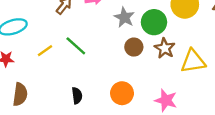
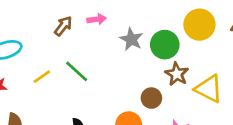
brown circle: (134, 47) -> (151, 98), moved
yellow triangle: (193, 61) -> (209, 89), turned 36

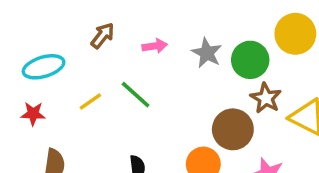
pink arrow: (97, 19) -> (155, 46), moved
brown arrow: (63, 26) -> (103, 36), moved
brown circle: (151, 98) -> (233, 129), size x1.5

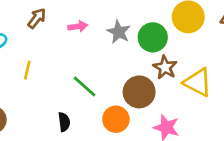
green line: (136, 95) -> (85, 86), moved
yellow line: (90, 102) -> (27, 70), turned -42

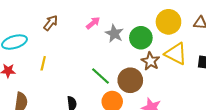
pink arrow: (78, 26) -> (93, 23), moved, turned -32
yellow triangle: (198, 82) -> (176, 54), moved
green line: (85, 86) -> (101, 76), moved

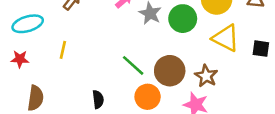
brown star: (150, 61) -> (206, 76), moved

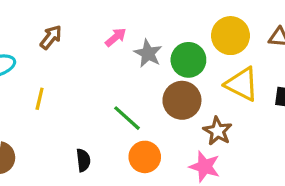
brown circle: (170, 71) -> (182, 100), moved

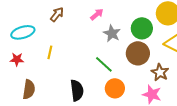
gray star: (148, 53) -> (112, 33), moved
black semicircle: (83, 160) -> (77, 90), size x1.5

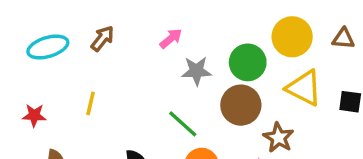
cyan ellipse: (23, 32) -> (48, 47), moved
gray star: (112, 33) -> (196, 71), turned -30

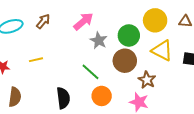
pink arrow: (171, 38) -> (83, 21), size x1.5
gray star: (196, 71) -> (99, 41), turned 30
yellow line: (91, 103) -> (36, 60), turned 64

